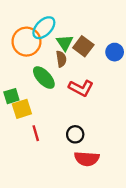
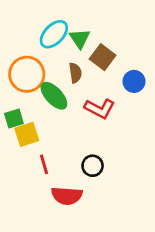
orange circle: (26, 42) -> (27, 74), moved
green triangle: (65, 43) -> (80, 39), moved
blue circle: (115, 52) -> (134, 81), moved
red semicircle: (87, 159) -> (67, 196), moved

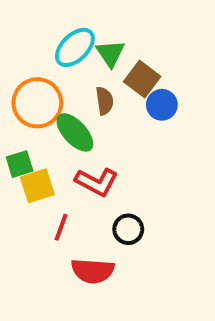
blue circle: (134, 81) -> (162, 105), moved
red L-shape: (100, 109) -> (97, 182), moved
red line: (44, 164) -> (61, 227), turned 36

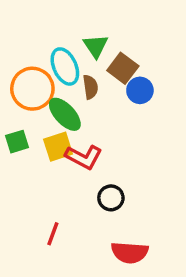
cyan ellipse: (75, 47) -> (65, 66), moved, turned -69
yellow square: (37, 186) -> (58, 147), moved
red line: (61, 227) -> (53, 234), moved
red semicircle: (93, 271) -> (130, 253), moved

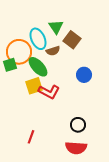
brown semicircle: (90, 87) -> (53, 51), turned 80
blue circle: (140, 90) -> (84, 75), moved
green square: (17, 142) -> (10, 65), moved
black circle: (111, 198) -> (78, 125), moved

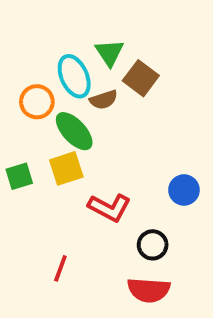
orange circle: (19, 52) -> (37, 102), size x0.7
green square: (10, 65) -> (19, 176), moved
blue circle: (84, 75) -> (184, 190), moved
red L-shape: (49, 92) -> (109, 208), moved

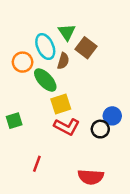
brown semicircle: (104, 100) -> (63, 61), turned -56
yellow square: (66, 168) -> (61, 104), moved
green square: (19, 176) -> (14, 121), moved
black circle: (153, 245) -> (100, 129), moved

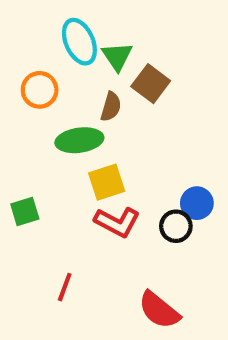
cyan ellipse: (45, 47) -> (79, 42), moved
orange circle: (23, 62) -> (40, 90), moved
green ellipse: (45, 80) -> (79, 140), turned -55
red semicircle: (91, 177) -> (159, 310), turned 35

